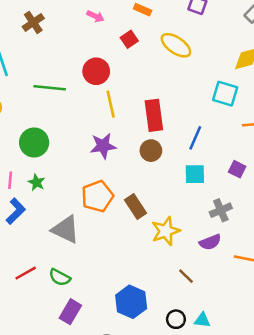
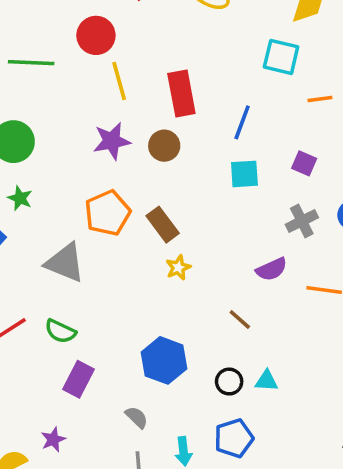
brown circle: (151, 151) -> (164, 146), moved
gray cross: (221, 210) -> (302, 221), moved
yellow star: (166, 231) -> (178, 268), moved, size x0.6

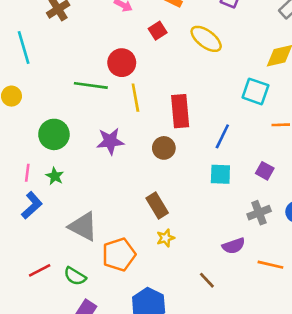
green line: (31, 63) -> (91, 85), moved
purple star: (112, 141) -> (110, 141), moved
orange pentagon: (108, 213) -> (119, 255), moved

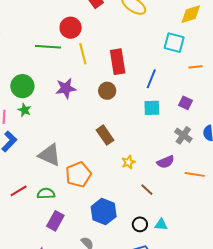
green star: (55, 176) -> (25, 110), moved
gray cross: (259, 213) -> (183, 135), turned -30
yellow star: (166, 238) -> (128, 162), moved
green semicircle: (75, 276) -> (46, 193), turned 150

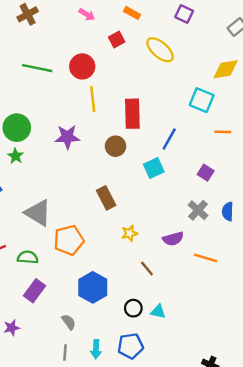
green line: (48, 47) -> (37, 68), moved
cyan square: (152, 108) -> (154, 168), moved, turned -30

